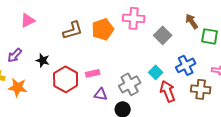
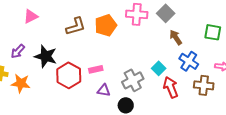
brown arrow: (192, 21) -> (176, 37), moved
gray square: (163, 35) -> (166, 13), moved
black star: (43, 60) -> (46, 56), size x1.6
blue cross: (186, 65) -> (189, 61), turned -30

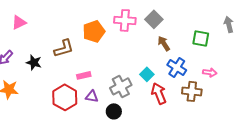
brown L-shape: (76, 26) -> (64, 48), moved
black star: (46, 56) -> (34, 62), size x0.7
red hexagon: (69, 75) -> (65, 97), moved

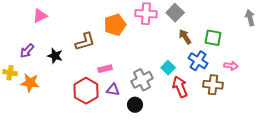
green square: (201, 38) -> (213, 38), moved

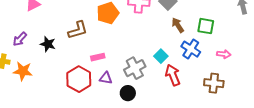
brown cross: (213, 85) -> (214, 83), moved

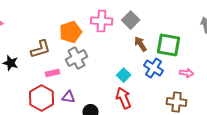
green square: (206, 26) -> (169, 45), size x1.4
pink rectangle: (98, 57) -> (53, 73), moved
gray cross: (135, 68) -> (77, 58), moved
red arrow: (173, 75) -> (124, 98), moved

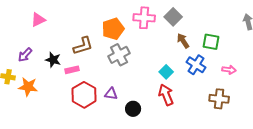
green square: (169, 45) -> (211, 42), size x0.7
pink rectangle: (53, 73) -> (72, 70), moved

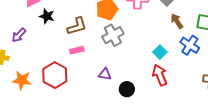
black star: (53, 60) -> (47, 16), moved
pink rectangle: (72, 70) -> (77, 50), moved
orange star: (28, 87) -> (22, 80), moved
red hexagon: (84, 95) -> (55, 75), moved

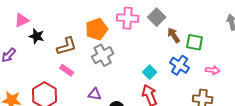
brown arrow: (177, 21) -> (174, 35), moved
pink rectangle: (77, 50) -> (67, 70), turned 48

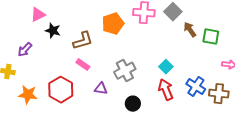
gray cross: (103, 55) -> (125, 71), moved
blue cross: (180, 65) -> (196, 87), moved
purple triangle: (95, 94) -> (101, 89), moved

